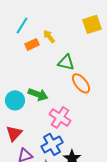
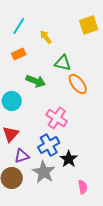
orange rectangle: (32, 44) -> (19, 54), moved
green arrow: (38, 94) -> (36, 81), moved

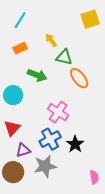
yellow arrow: (46, 37) -> (51, 40), moved
black star: (69, 159) -> (75, 144), moved
gray star: (44, 172) -> (45, 166), turned 30
pink semicircle: (83, 187) -> (94, 177), moved

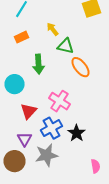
green arrow: (37, 75) -> (38, 64), turned 66
red triangle: (12, 128) -> (28, 111), moved
purple triangle: (23, 150) -> (24, 139), turned -42

